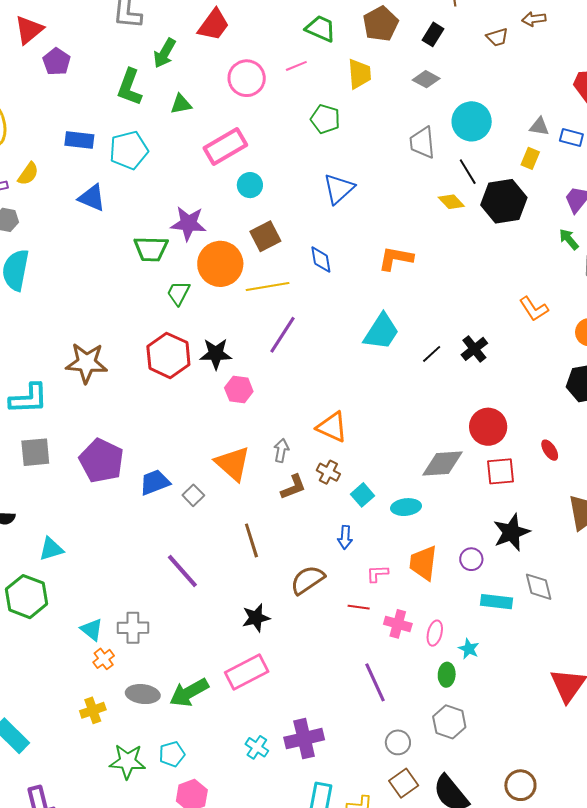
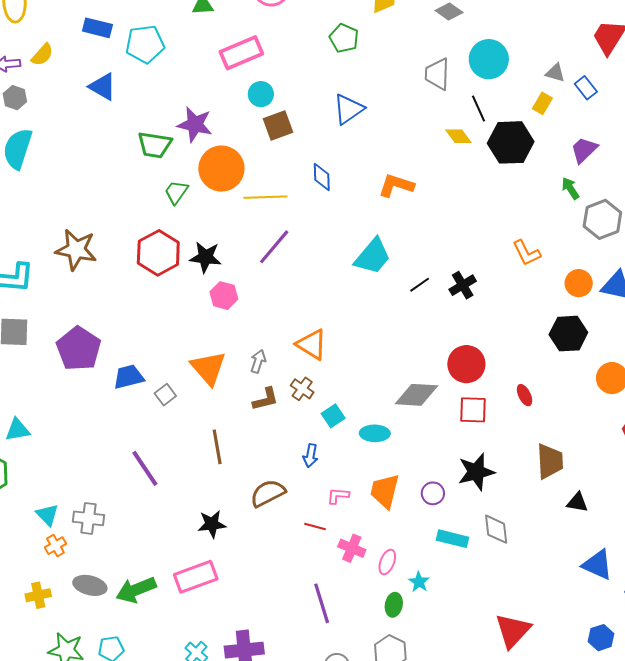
blue rectangle: (571, 137) -> (586, 88), turned 30
brown square: (265, 236) -> (278, 126), moved

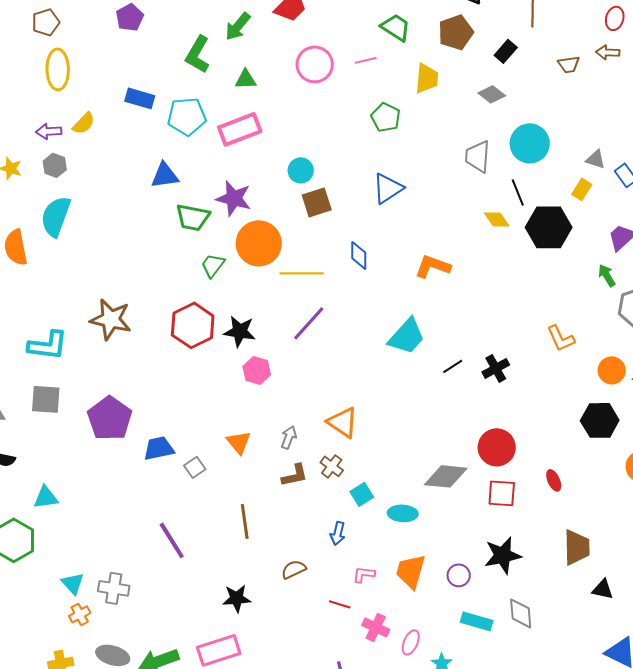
pink rectangle: (241, 53) -> (240, 129), moved
blue triangle: (103, 87) -> (165, 175), moved, turned -40
orange triangle: (208, 368) -> (239, 442), size x0.7
brown semicircle: (268, 493) -> (294, 569), size x0.7

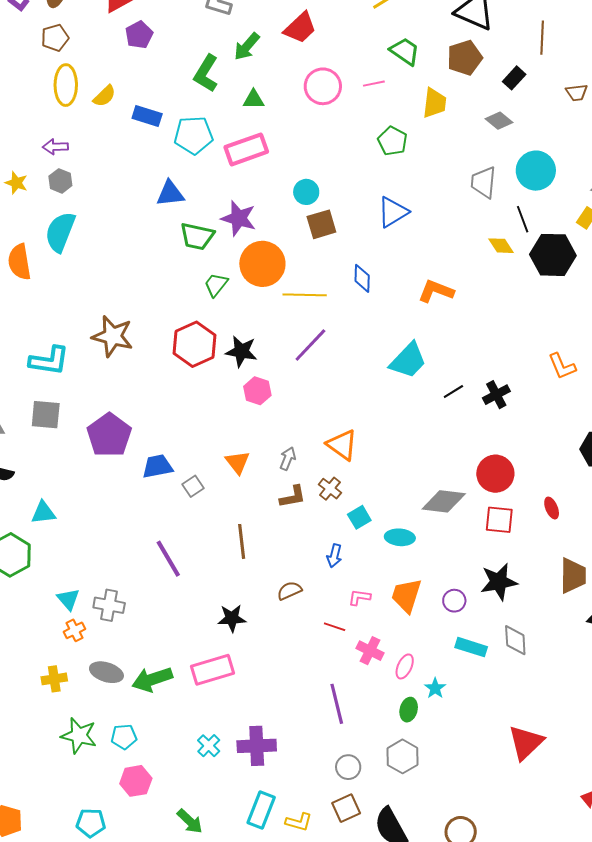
yellow semicircle: (84, 123) -> (105, 96), moved

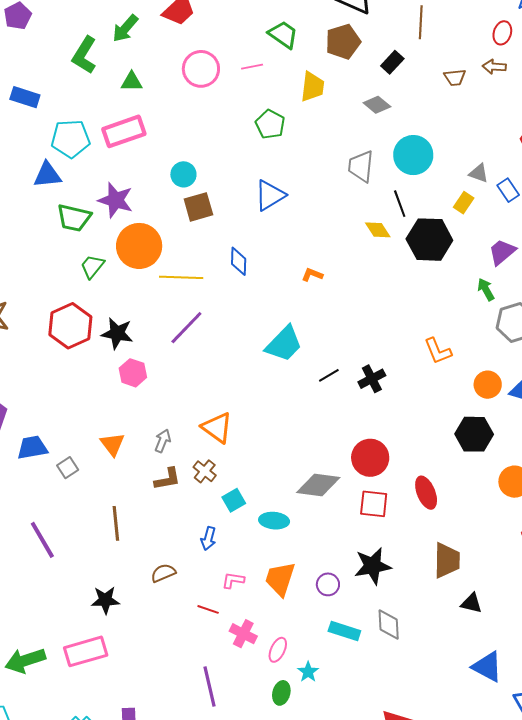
cyan pentagon: (194, 135) -> (71, 139), moved
orange L-shape: (436, 291) -> (312, 275), size x0.6
red ellipse: (552, 508) -> (426, 493), size x1.5

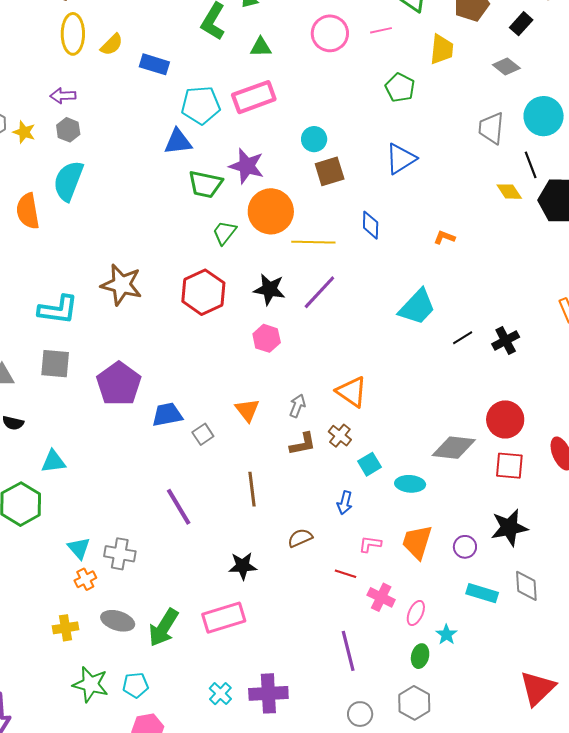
black star: (117, 333) -> (269, 289), moved
green arrow: (25, 660) -> (164, 628), turned -39

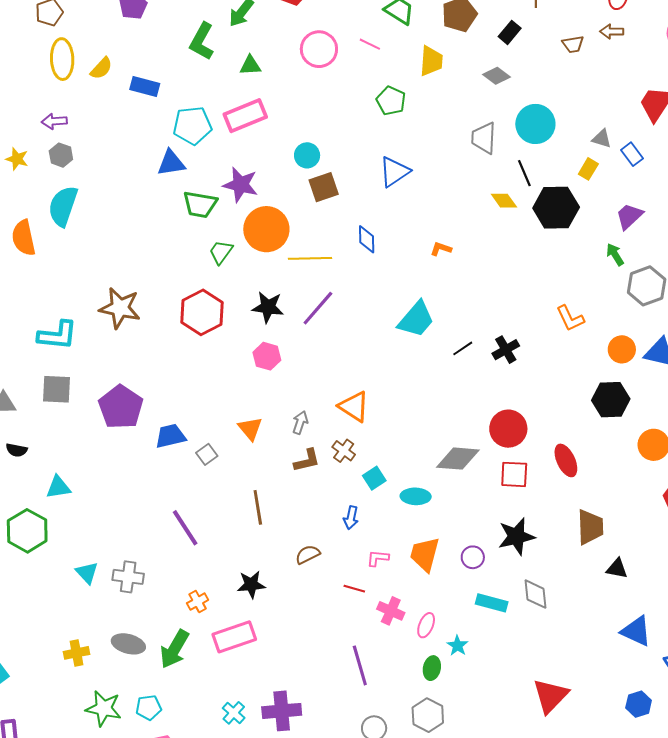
pink line: (381, 30) -> (370, 44), turned 40
orange cross: (85, 579) -> (198, 602), moved

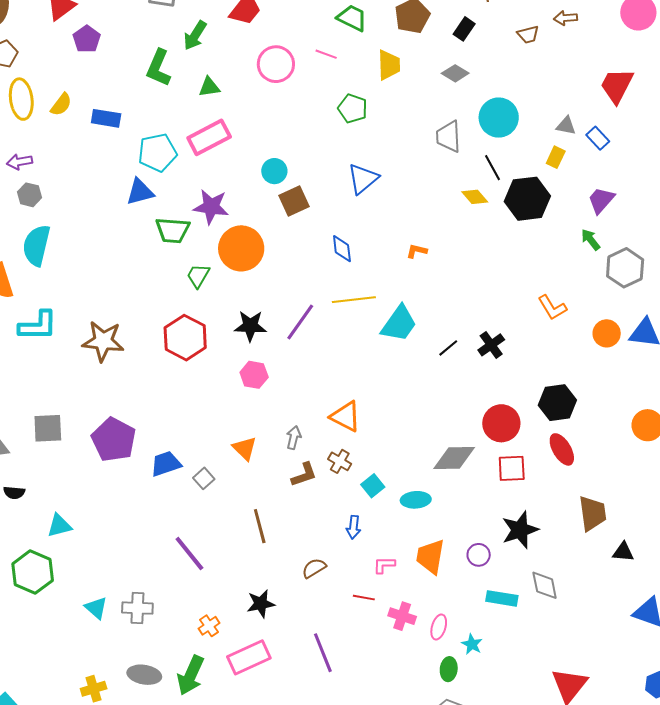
yellow line: (310, 258) -> (354, 300), moved
cyan L-shape: (57, 335) -> (38, 326), moved
black hexagon: (611, 400) -> (557, 403), moved
purple line: (360, 665) -> (323, 653), moved

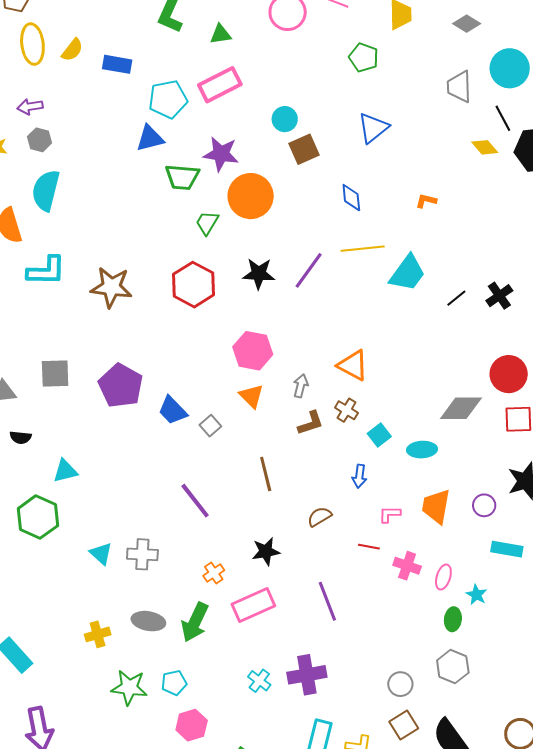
pink hexagon: (254, 375) -> (253, 351), moved, size x1.4
blue trapezoid: (166, 464) -> (173, 410), turned -116

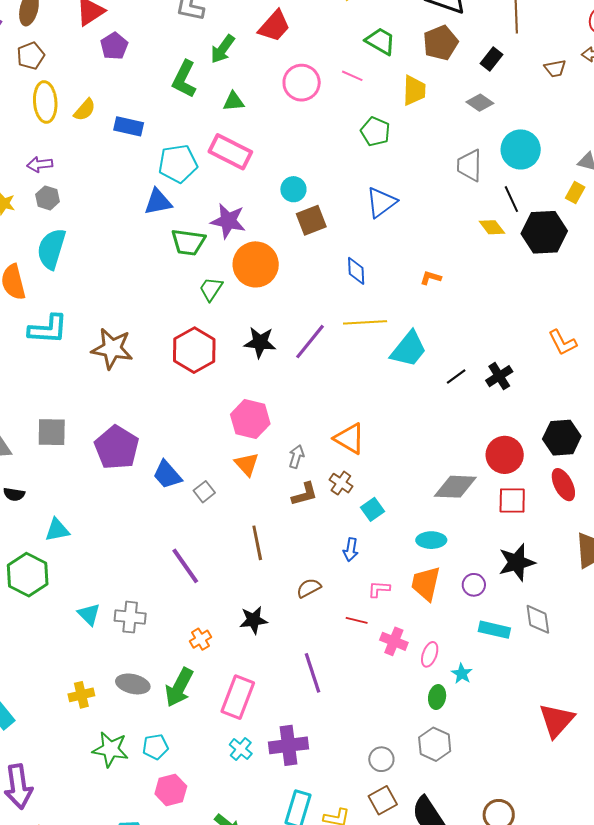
pink rectangle: (220, 85) -> (230, 152), turned 51
cyan ellipse: (422, 450) -> (431, 540), moved
pink rectangle: (253, 605) -> (238, 697), moved, turned -48

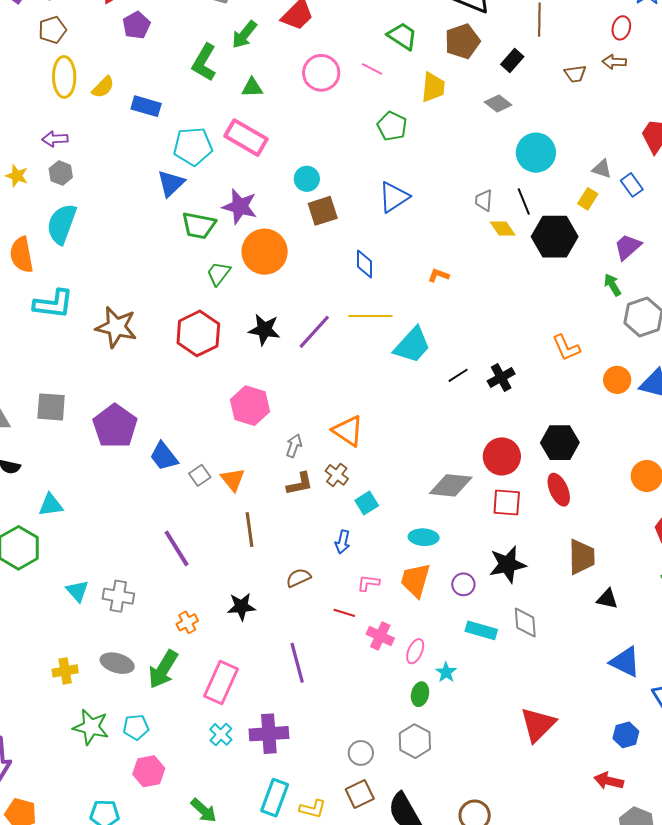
gray trapezoid: (469, 165) -> (484, 200), moved, size x0.7
blue triangle: (158, 202) -> (171, 183), turned -36
orange triangle: (247, 464) -> (233, 480), moved

